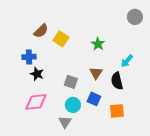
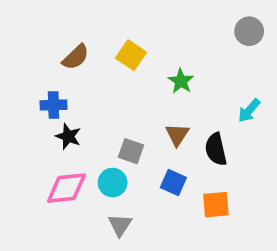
yellow square: (61, 39) -> (131, 55), moved
cyan arrow: (127, 61) -> (249, 111), moved
cyan circle: (73, 105) -> (113, 183), moved

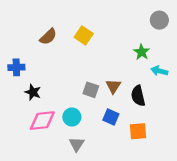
green star: (181, 81) -> (142, 52), moved
blue cross: (54, 105) -> (16, 67), moved
cyan arrow: (249, 111) -> (159, 71), turned 63
black star: (68, 136) -> (33, 92), moved
gray square: (131, 151) -> (91, 90), moved

